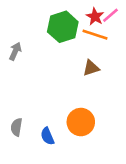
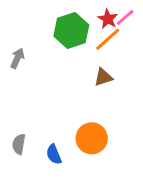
orange line: (95, 35) -> (108, 39), turned -60

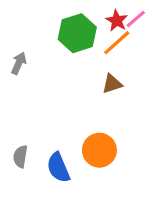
blue semicircle: (54, 154) -> (58, 168), size x1.4

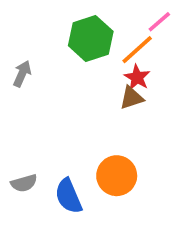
red star: (117, 21) -> (137, 77), moved
gray semicircle: (20, 157) -> (24, 183), turned -115

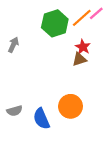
orange line: (137, 50) -> (82, 18), moved

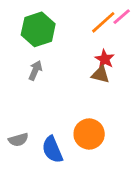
green hexagon: (55, 23) -> (38, 29), moved
gray arrow: (13, 45) -> (35, 70), moved
brown triangle: (79, 59) -> (100, 75), turned 32

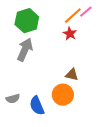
red star: (105, 59) -> (70, 34), moved
gray arrow: (35, 70) -> (25, 50), size x1.6
brown triangle: (100, 75) -> (72, 75), moved

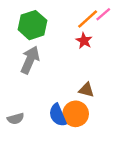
blue semicircle: (37, 106) -> (58, 115), moved

